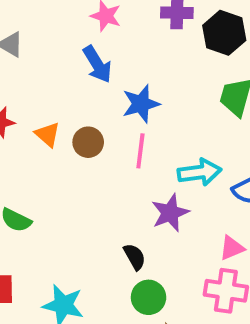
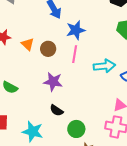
purple star: (170, 213) -> (53, 82), moved, turned 30
black semicircle: (135, 257) -> (56, 110), moved, turned 152

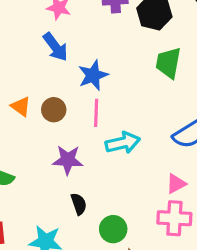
cyan arrow: (104, 66) -> (123, 143), moved
black semicircle: (56, 110) -> (79, 204), turned -136

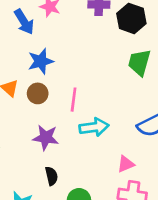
blue arrow: (55, 47) -> (24, 22), moved
blue star: (93, 75) -> (41, 61), moved
pink triangle: (176, 184) -> (126, 164), moved

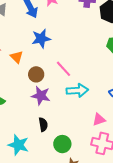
brown circle: (38, 93) -> (36, 74), moved
pink line: (74, 100) -> (64, 69), turned -54

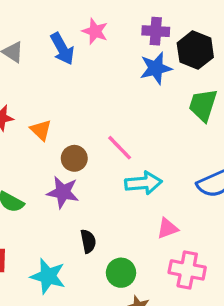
blue star: (41, 39) -> (156, 68), moved
purple star: (41, 96) -> (63, 192), moved
pink triangle: (99, 120) -> (168, 228), moved

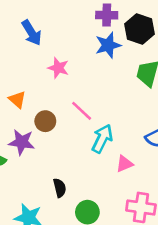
pink star: (95, 31) -> (58, 68), moved
cyan arrow: (143, 183) -> (102, 139), turned -56
purple star: (63, 192) -> (22, 142), moved
pink triangle: (168, 228) -> (124, 164), moved

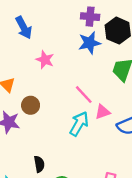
pink line: (82, 111) -> (84, 95), moved
pink triangle: (124, 164) -> (102, 112), moved

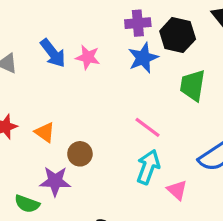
pink star: (45, 60) -> (88, 57), moved
pink triangle: (102, 112) -> (177, 190), moved, turned -49

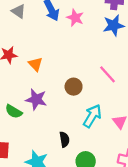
brown circle: (80, 154) -> (74, 87), moved
cyan arrow: (148, 167) -> (92, 116), moved

